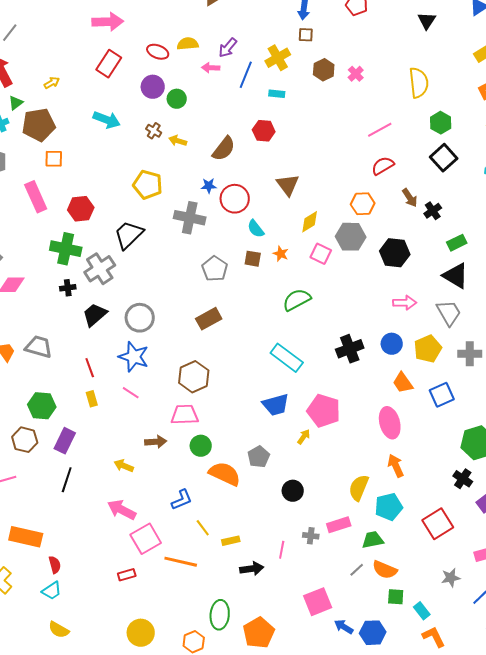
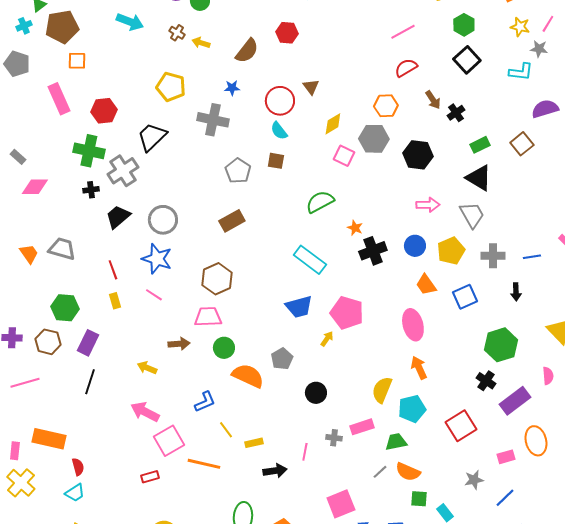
brown triangle: (288, 185) -> (311, 87), size x0.7
red circle: (235, 199) -> (280, 101), moved
orange star: (281, 254) -> (355, 228), moved

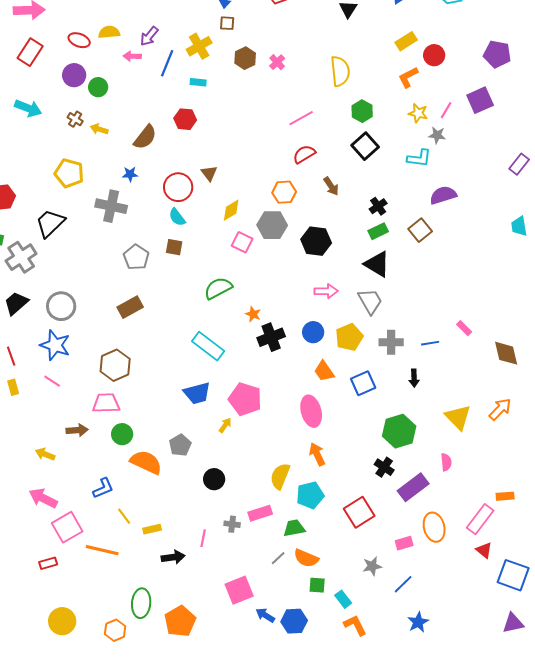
black cross: (456, 113) -> (378, 206), moved

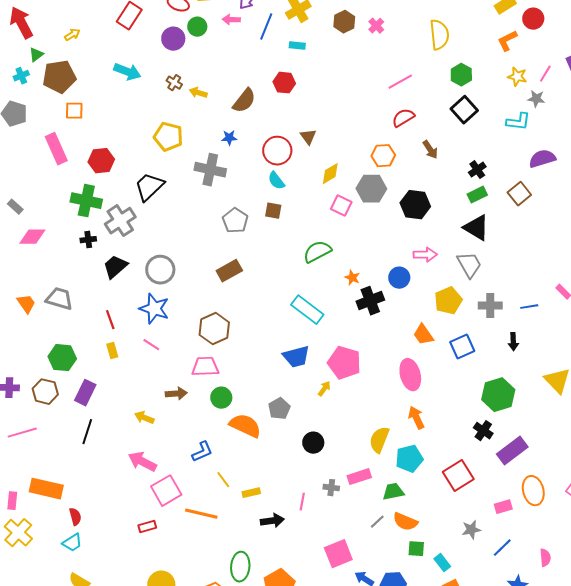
green circle: (98, 87) -> (197, 27), moved
blue circle: (313, 332) -> (399, 278), moved
pink semicircle: (446, 462) -> (545, 558), moved

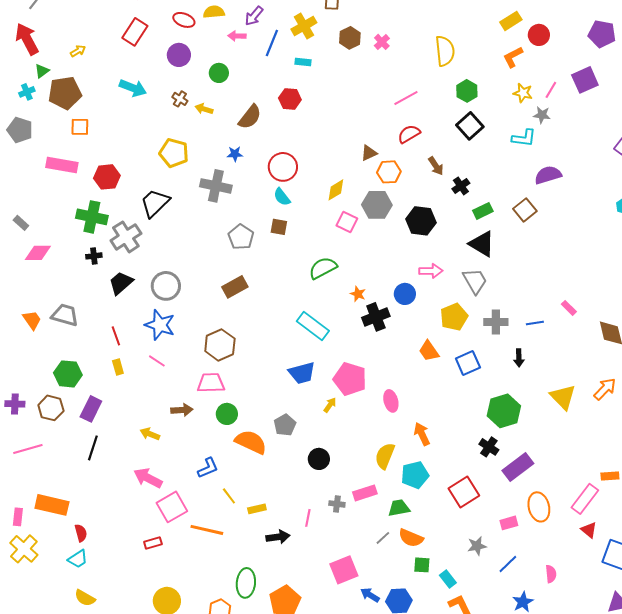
green circle: (197, 27) -> (219, 73), moved
brown triangle: (308, 137) -> (369, 153), moved, turned 42
pink rectangle: (56, 149) -> (62, 165), turned -56
black cross: (477, 170) -> (461, 186), moved
pink ellipse: (410, 375) -> (391, 401), moved, size x0.7

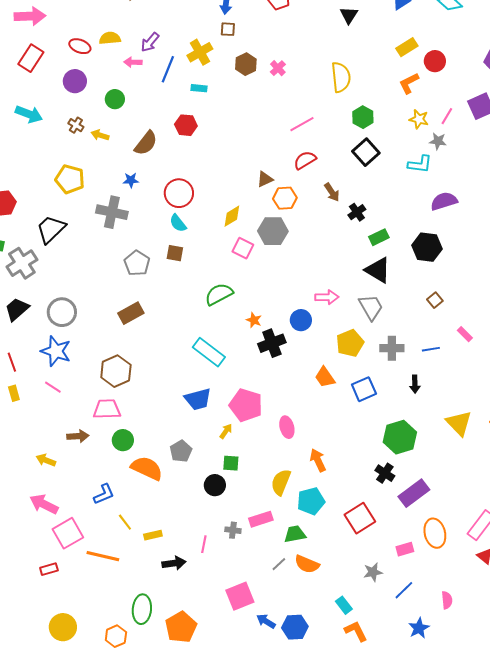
brown square: (525, 210) -> (435, 300), moved, size x0.7
black hexagon: (421, 221) -> (427, 247), moved
green square: (422, 565) -> (231, 463), moved

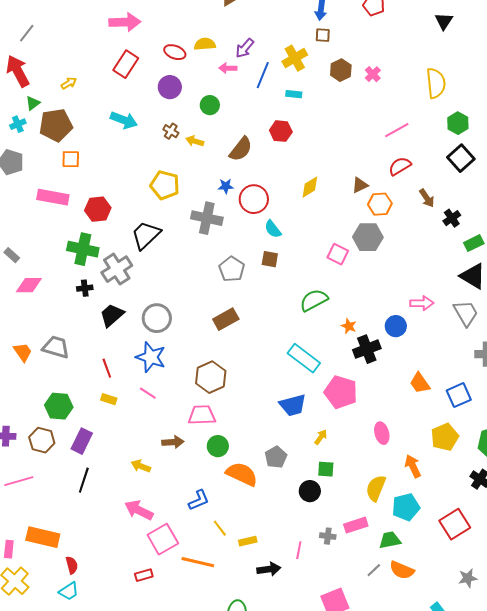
red circle: (179, 193) -> (254, 199), moved
yellow diamond: (232, 216) -> (310, 187), moved
yellow pentagon: (350, 343) -> (445, 437), moved
yellow rectangle: (14, 393) -> (109, 399), turned -56
pink pentagon: (246, 405) -> (341, 392), moved

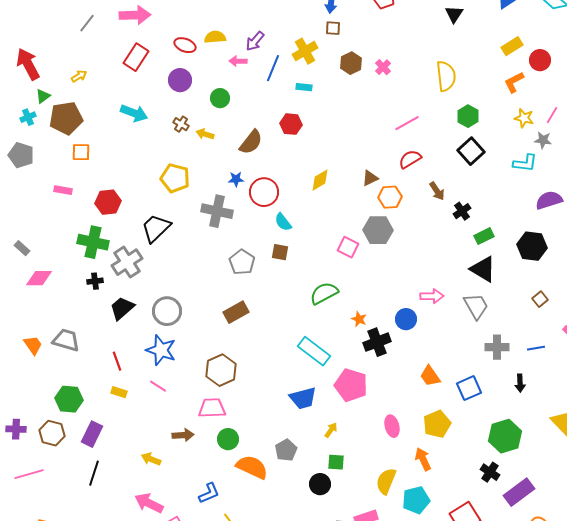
gray line: (27, 33) -> (87, 23), moved
pink rectangle: (53, 197) -> (63, 190), size x0.6
yellow pentagon: (445, 437) -> (437, 424), moved

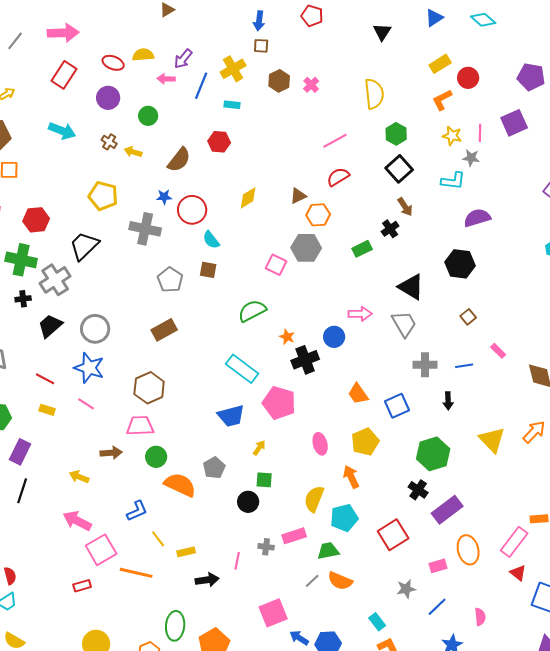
pink line: (552, 115) -> (480, 133), turned -30
brown arrow: (437, 191) -> (405, 207), moved
green rectangle: (484, 236) -> (362, 249), moved
red line: (117, 361) -> (45, 379), turned -42

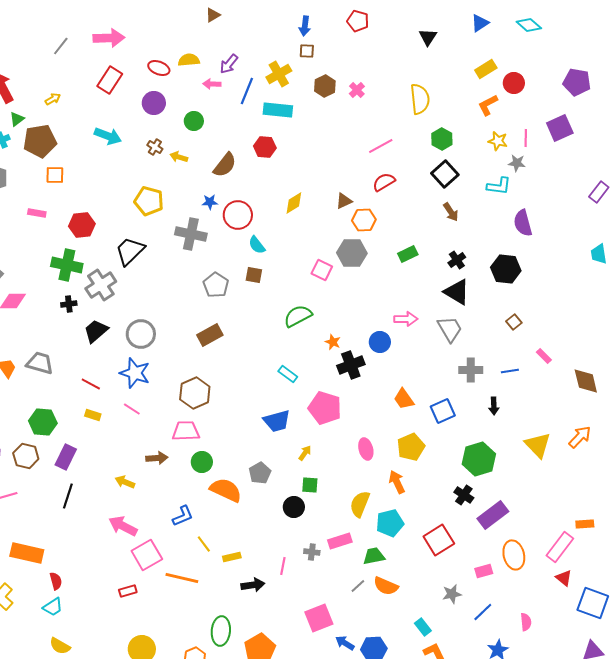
cyan rectangle: (232, 105) -> (278, 110), size x1.8
purple semicircle: (477, 218) -> (523, 223), turned -88
black cross: (390, 229) -> (457, 260), moved
cyan rectangle: (242, 369) -> (288, 374), size x0.6

